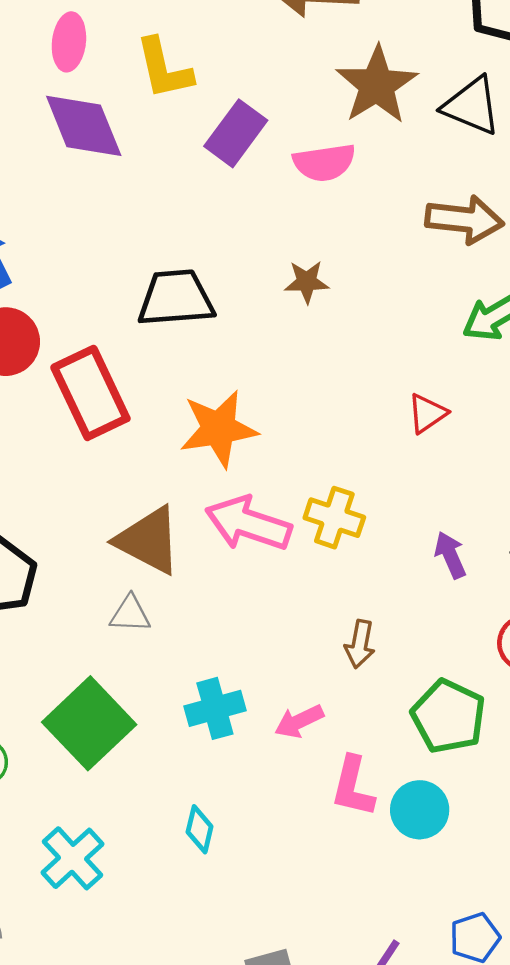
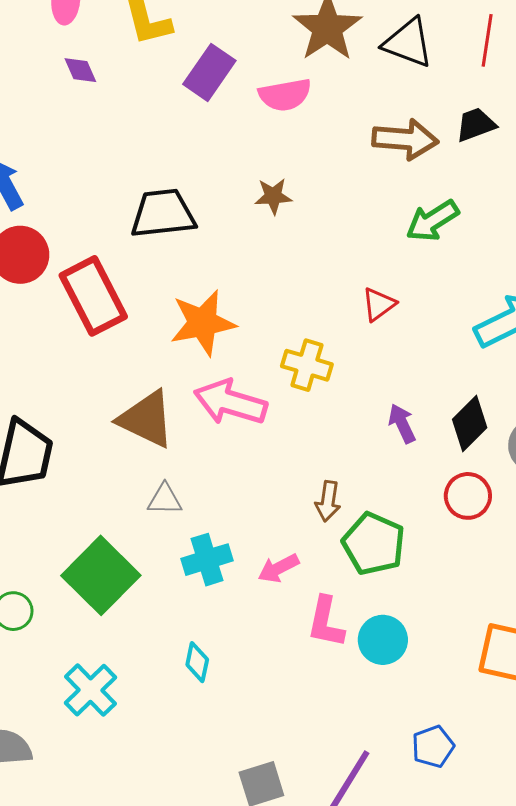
purple diamond: (84, 126) -> (80, 70), size x0.5
yellow cross: (334, 518) -> (307, 365), moved
gray triangle: (130, 614) -> (165, 499), moved
green pentagon: (448, 716) -> (374, 544), moved

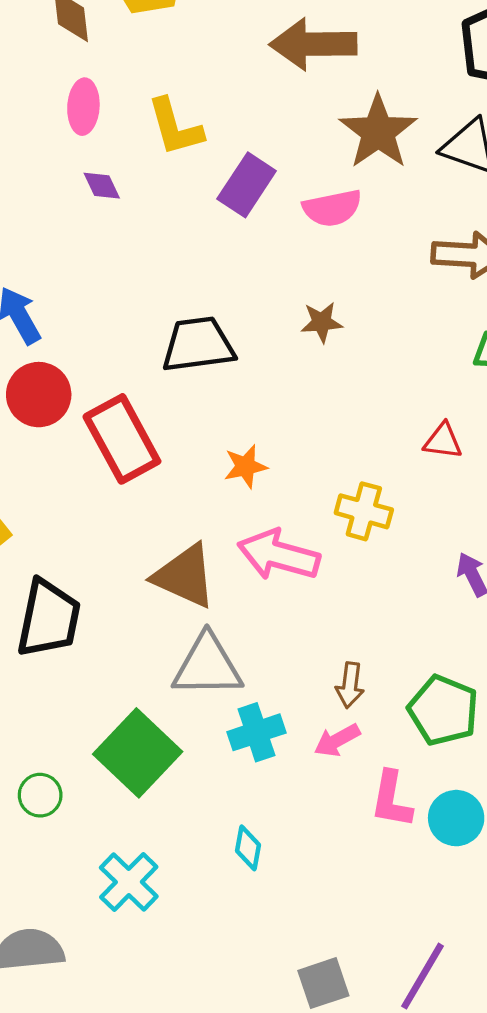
red triangle: (379, 304) -> (443, 441), turned 45
orange star: (203, 323) -> (246, 466), size x0.6
gray triangle: (165, 499) -> (207, 666), size x1.8
brown arrow: (328, 501) -> (350, 685), moved

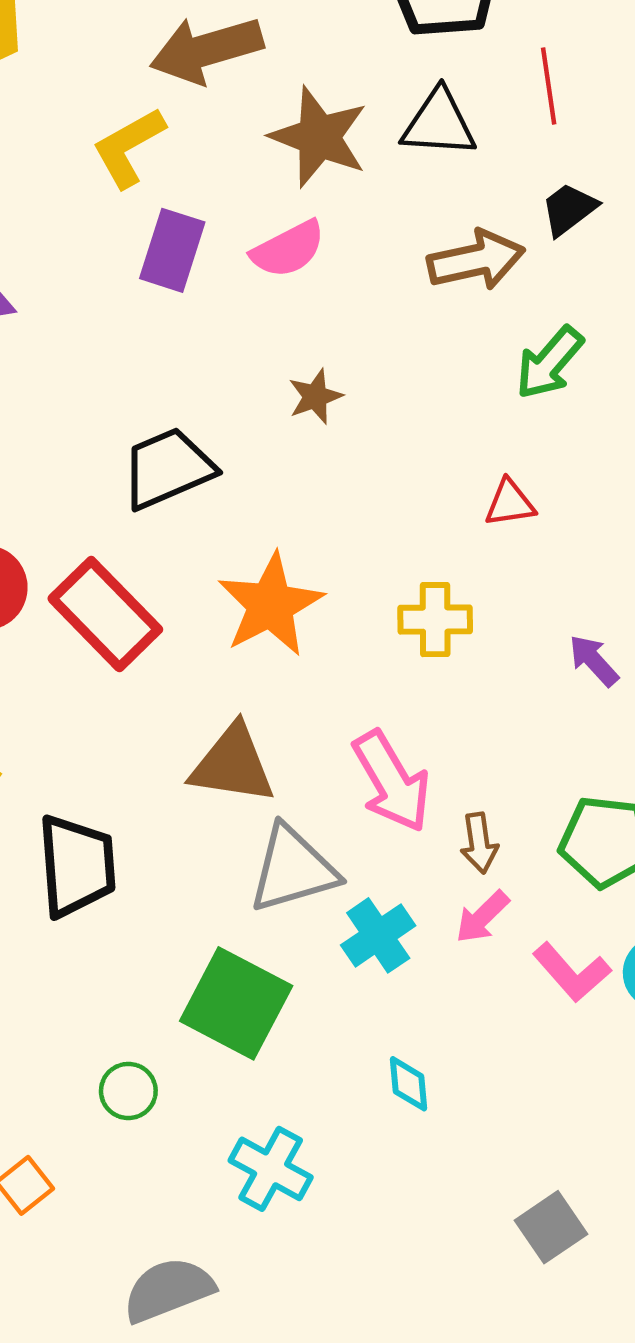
yellow L-shape: (175, 127) -> (129, 147), moved, turned 92
orange star: (246, 466) -> (270, 605), size x1.8
pink arrow: (279, 555) -> (392, 781), moved, turned -120
pink L-shape: (391, 799) -> (572, 972), turned -36

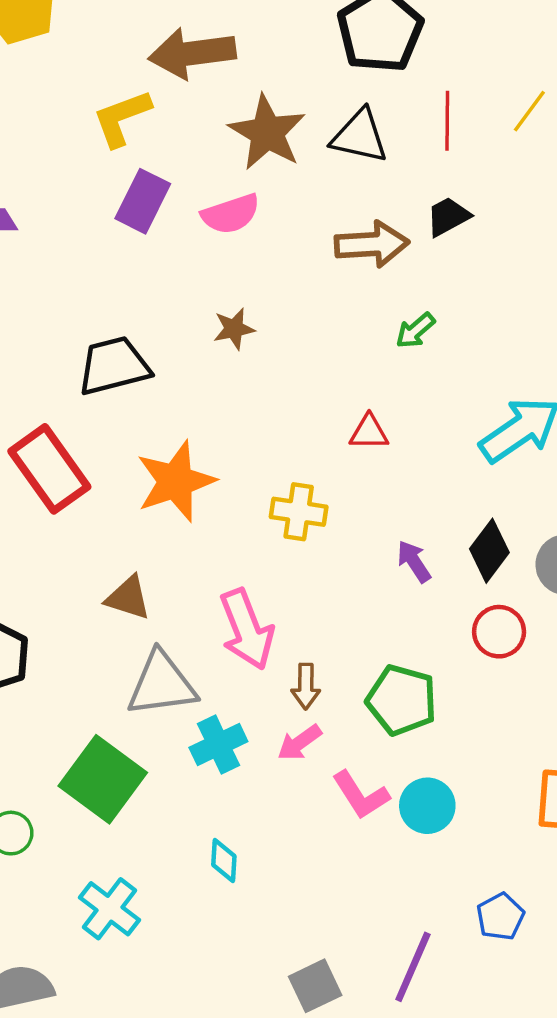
green arrow: (549, 363) -> (415, 331), size x0.7
brown triangle: (233, 764) -> (128, 598), size x0.7

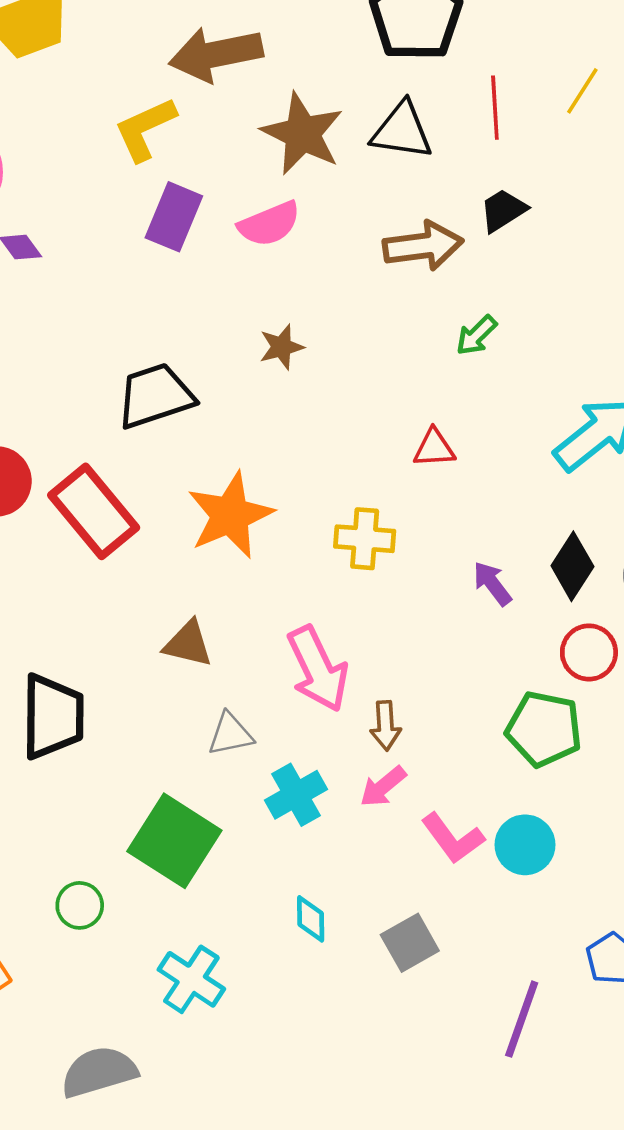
gray triangle: (162, 684) -> (230, 734), size x0.6
green pentagon: (402, 700) -> (544, 729), moved
gray square: (315, 986) -> (410, 943), moved

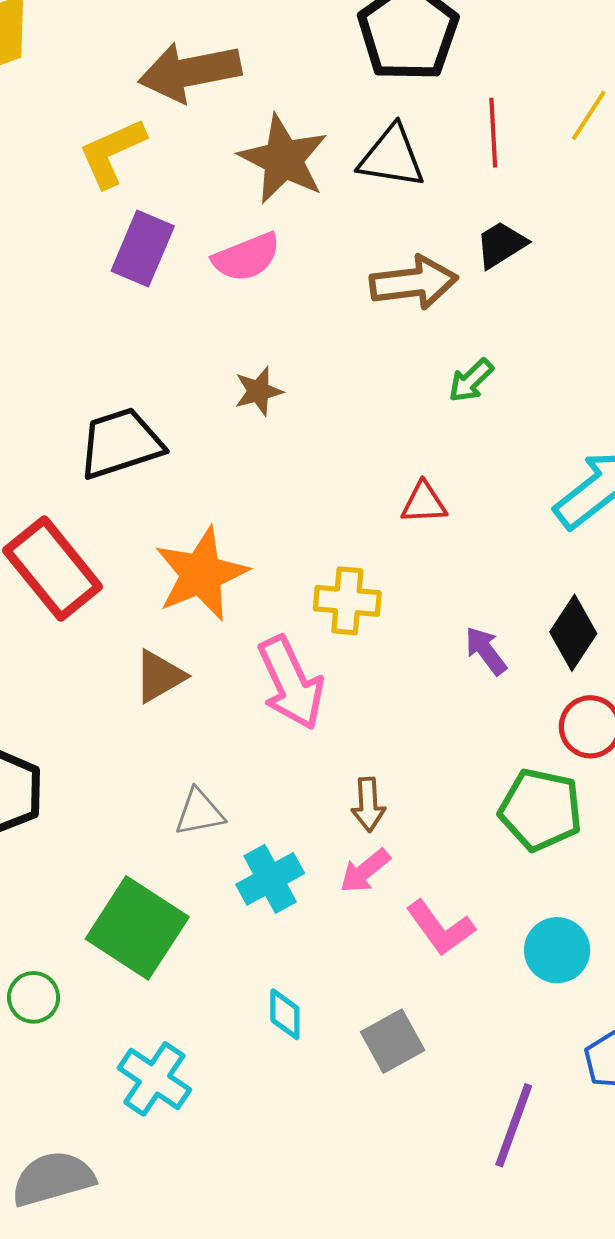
brown triangle: (188, 644) -> (159, 676), moved, turned -44
pink arrow: (318, 669) -> (291, 683), moved
cyan circle: (525, 845) -> (557, 950), moved

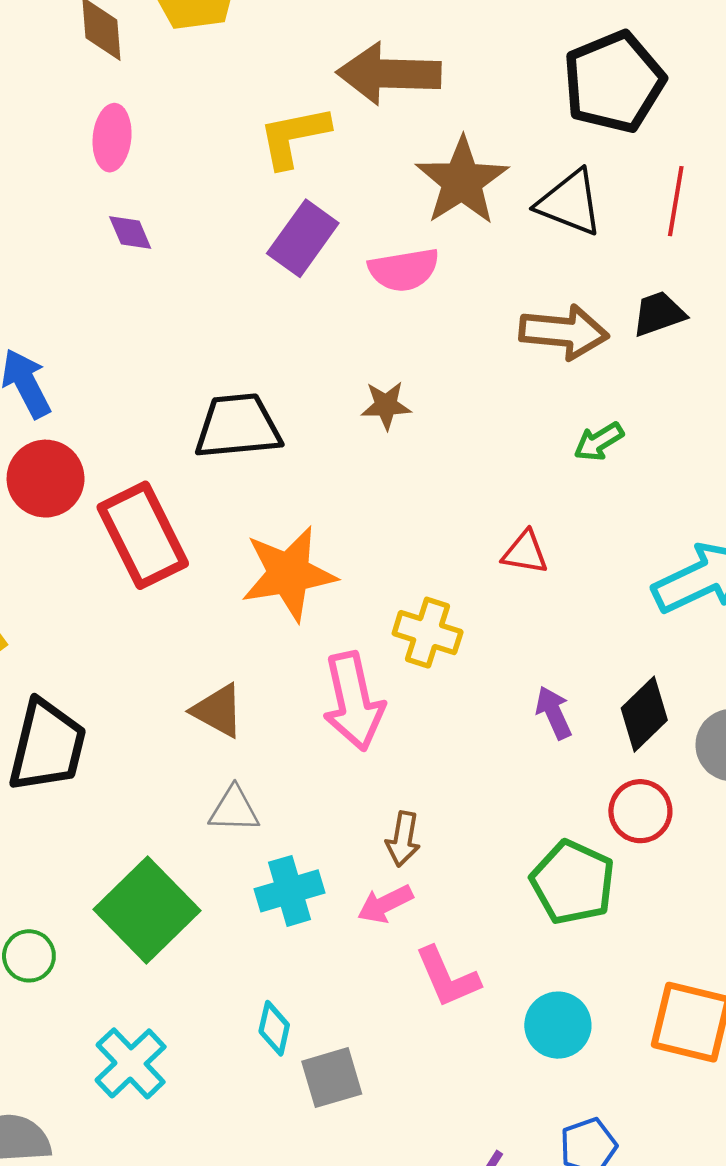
brown triangle: (159, 676) -> (218, 711), moved, turned 46
gray square: (393, 1041) -> (332, 1078), moved

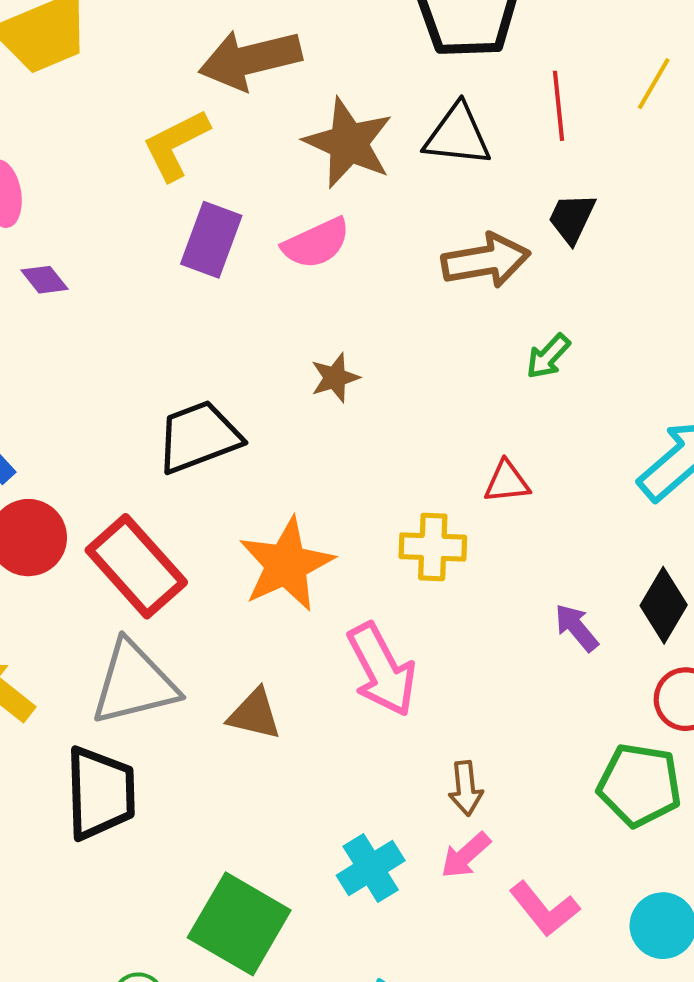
black trapezoid: (659, 314) -> (572, 218), turned -30
yellow cross: (428, 633) -> (433, 547), moved
gray triangle: (234, 809) -> (134, 683), moved, size x1.8

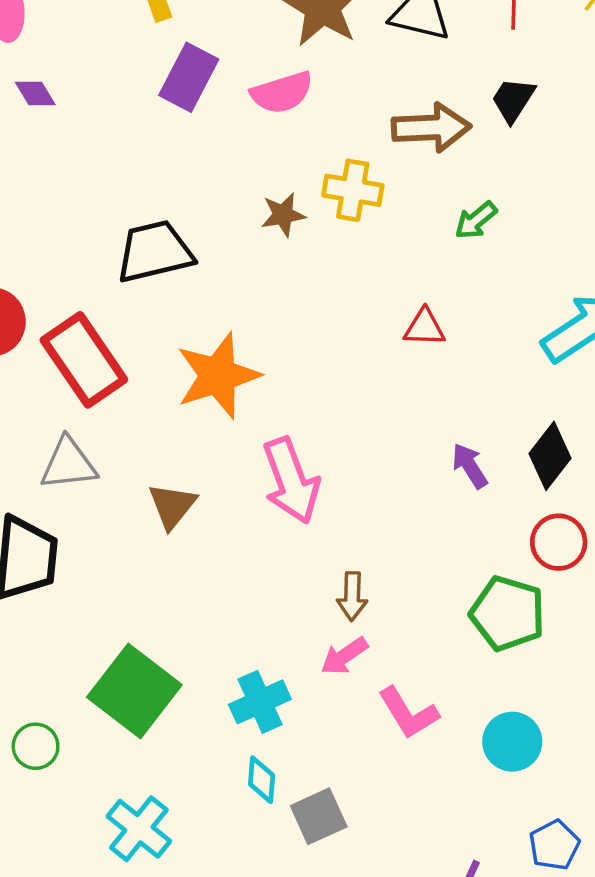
yellow cross: (433, 547) -> (353, 190), moved
gray triangle: (134, 683) -> (68, 464), size x0.7
brown triangle: (254, 714) -> (172, 506), turned 48
cyan cross: (371, 868) -> (260, 702), moved

